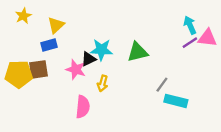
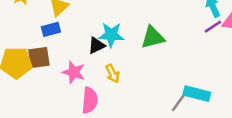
pink star: (76, 69) -> (74, 72), moved
yellow arrow: (103, 83) -> (113, 74), turned -42
gray line: (162, 85) -> (178, 103), moved

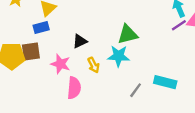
cyan star: (111, 35) -> (119, 56), moved
gray line: (178, 103) -> (136, 90), moved

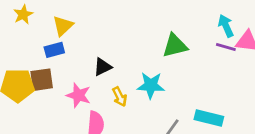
purple line: (179, 25) -> (226, 47), turned 49
green triangle: (128, 34) -> (175, 46), moved

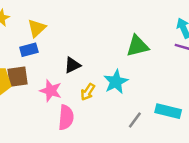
cyan star: (151, 85) -> (116, 82), turned -30
yellow arrow: (120, 97) -> (88, 92), turned 60

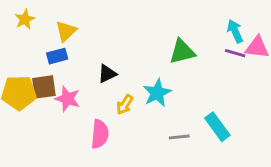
pink star: (51, 91) -> (67, 99), moved
cyan rectangle: (168, 111) -> (217, 127), turned 40
gray line: (135, 120) -> (179, 137), turned 48

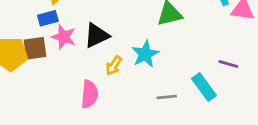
purple line: (235, 53) -> (228, 64), moved
black triangle: (107, 74) -> (97, 35), size x1.4
pink star: (67, 99) -> (64, 37), moved

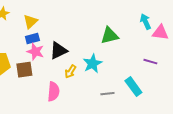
blue rectangle: (48, 18) -> (32, 39), moved
brown square: (35, 48) -> (24, 70), moved
purple line: (228, 64) -> (150, 62), moved

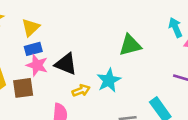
black triangle: (58, 51) -> (66, 64), turned 48
yellow arrow: (70, 72) -> (81, 90), turned -144

